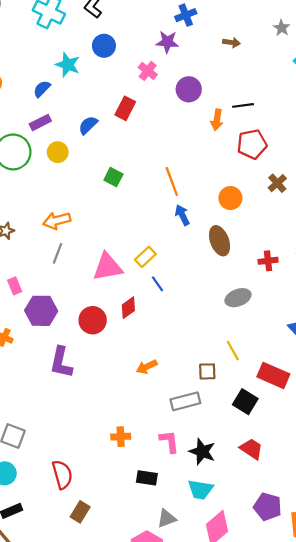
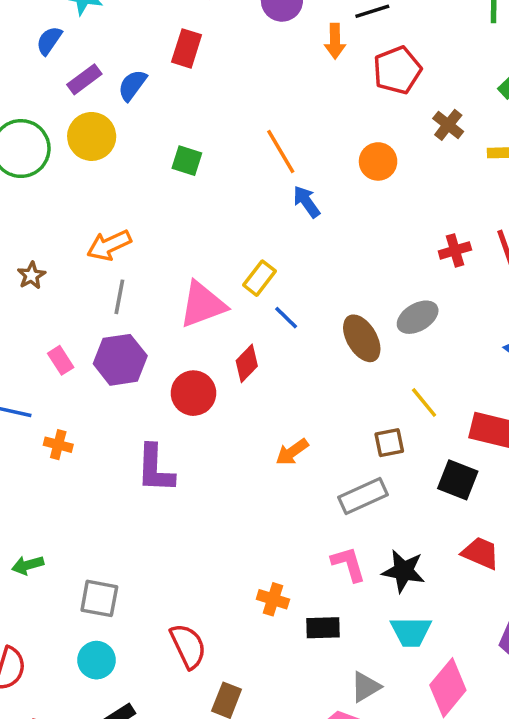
purple rectangle: (40, 122) -> (84, 79), moved
yellow circle: (58, 152) -> (92, 136), size x1.4
brown ellipse: (220, 241) -> (362, 338), moved
purple hexagon: (41, 311) -> (120, 360), moved
orange cross: (121, 437) -> (273, 599), moved, turned 30

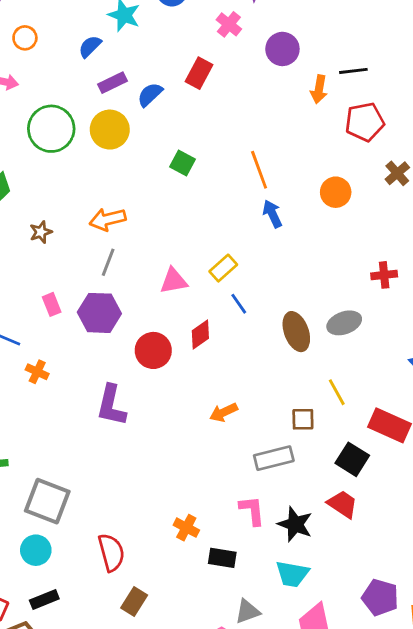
pink triangle: (202, 305) -> (174, 281), size x0.7
red trapezoid: (481, 553) -> (343, 504), moved
gray square: (99, 598) -> (47, 501), size x1.4

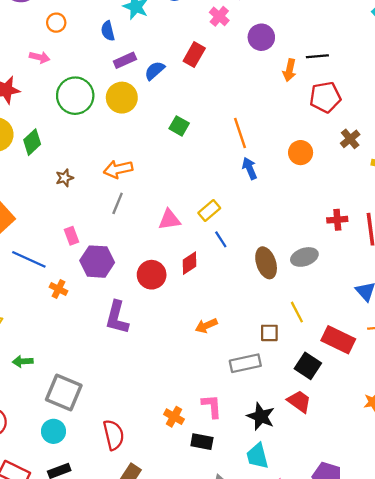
blue semicircle: (90, 46) -> (108, 31), turned -60
purple hexagon: (99, 313) -> (97, 262), moved
pink L-shape: (252, 510) -> (212, 406), moved
cyan trapezoid: (292, 574) -> (257, 456), turned 64

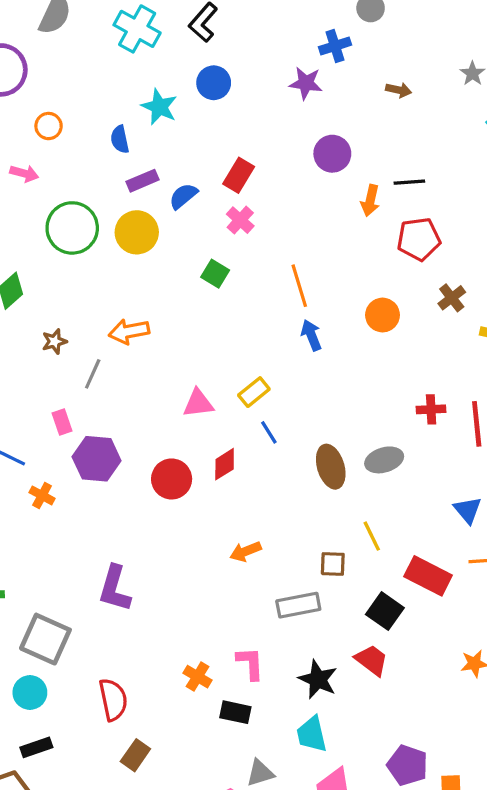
pink cross: (219, 16) -> (240, 220), moved
gray line: (118, 203) -> (93, 374), moved
purple L-shape: (117, 318) -> (115, 588), moved

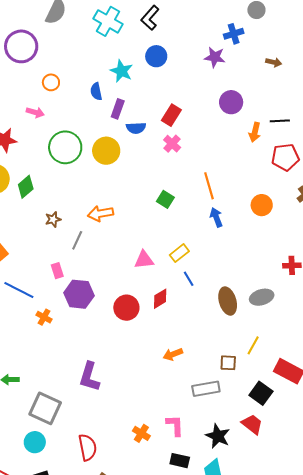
purple rectangle: (142, 181) -> (118, 109), moved, turned -48
blue semicircle: (183, 196) -> (136, 128), turned -144
green square: (215, 274) -> (165, 199), moved
yellow line: (372, 536) -> (253, 345), turned 54
black rectangle: (235, 712) -> (180, 461), moved

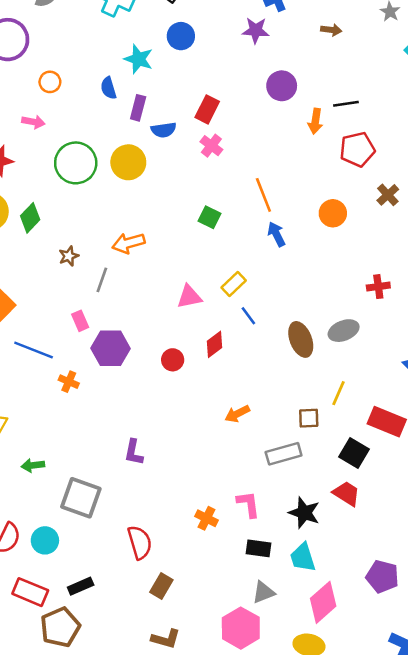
red circle: (126, 308) -> (173, 360), size x0.7
purple L-shape: (89, 377) -> (134, 452), size x0.7
cyan circle: (35, 442) -> (45, 540), moved

